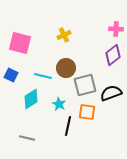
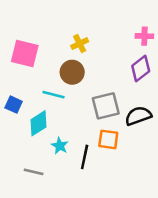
brown circle: (66, 68) -> (72, 72), moved
blue square: (11, 75) -> (14, 105), moved
cyan star: (59, 104) -> (60, 146), moved

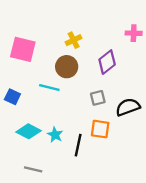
purple diamond: (141, 68) -> (107, 62), moved
gray square: (106, 106) -> (98, 98), size x0.6
cyan diamond: (39, 123) -> (29, 131), moved, turned 60
gray line: (34, 172) -> (33, 169), moved

